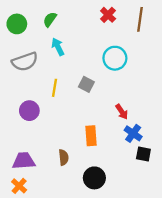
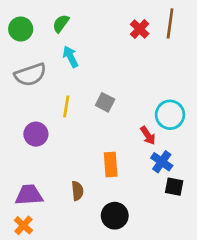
red cross: (108, 15) -> (140, 29), moved
cyan circle: (115, 58) -> (170, 115), moved

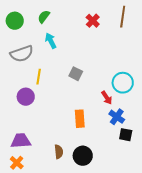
red cross: (140, 29) -> (93, 21), moved
yellow line: (66, 106) -> (39, 77), moved
brown semicircle: (77, 191) -> (59, 152), moved

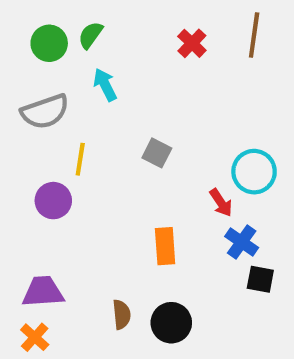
green circle: (15, 21) -> (49, 43), moved

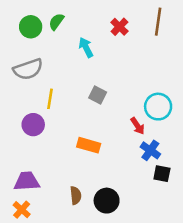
cyan arrow: (105, 85) -> (86, 47), moved
orange rectangle: (165, 246) -> (89, 145), moved, turned -70

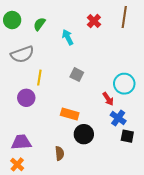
green semicircle: (56, 22) -> (39, 24), moved
green circle: (31, 27) -> (12, 20), moved
black circle: (107, 201) -> (84, 134), moved

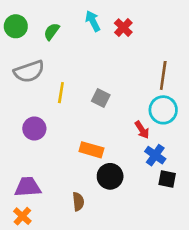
brown line: (124, 17) -> (163, 75), moved
cyan arrow: (68, 37) -> (93, 21), moved
yellow line: (39, 78) -> (61, 93), moved

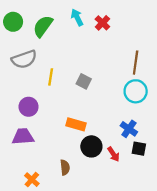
green semicircle: (52, 32) -> (43, 26), size x1.5
red arrow: (142, 130) -> (114, 154), moved
purple trapezoid: (28, 187) -> (23, 137), moved
orange cross: (22, 216) -> (32, 180), moved

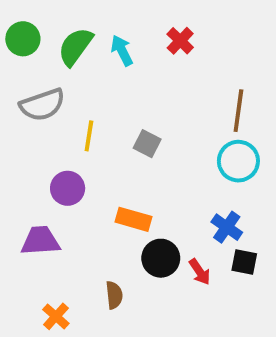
cyan arrow: (77, 17) -> (122, 50), moved
purple circle: (29, 107) -> (68, 188), moved

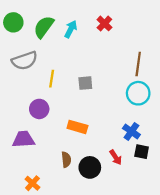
cyan arrow: (122, 50) -> (71, 29), turned 54
gray square: (147, 144) -> (85, 83), turned -32
black circle: (161, 258) -> (90, 167), moved
brown semicircle: (114, 295) -> (66, 160), moved

